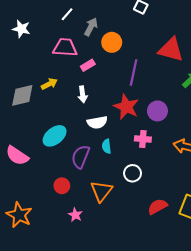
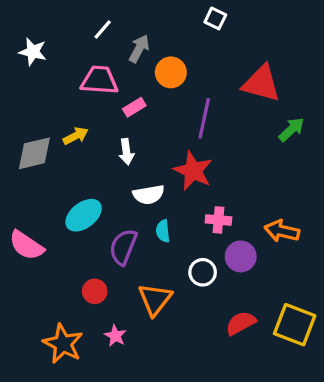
purple circle: (157, 111) -> (241, 256), moved
orange star: (19, 215) -> (63, 344), moved

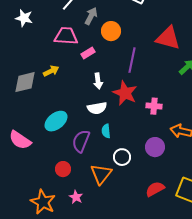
white arrow: (126, 152) -> (98, 81), moved
pink cross: (218, 220) -> (154, 106), moved
white circle: (203, 272) -> (122, 157), moved

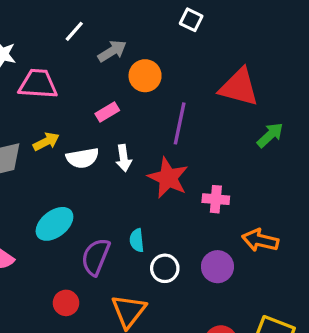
gray arrow: (91, 16) -> (112, 51), turned 30
pink trapezoid: (66, 36) -> (38, 84), moved
white semicircle: (97, 108) -> (82, 158), moved
white circle: (122, 157) -> (165, 268), moved

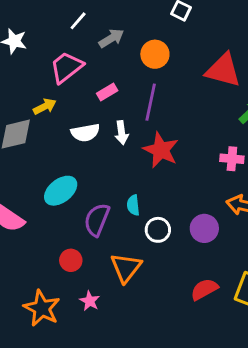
orange circle: (145, 76) -> (155, 54), moved
pink trapezoid: (38, 84) -> (66, 67), moved, turned -42
purple line: (180, 123) -> (151, 102), moved
yellow arrow: (46, 142) -> (45, 106), moved
pink cross: (216, 199) -> (232, 159), moved

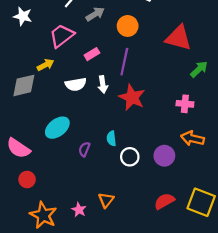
purple semicircle: (97, 220) -> (84, 149), size x0.6
red circle: (71, 260) -> (27, 180), moved
orange triangle: (126, 268) -> (106, 200), moved, size x0.7

